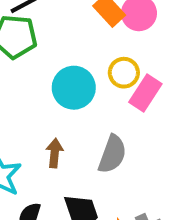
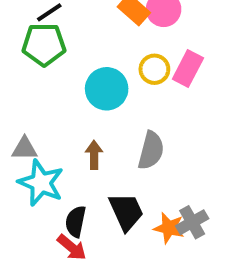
pink rectangle: (145, 93) -> (188, 69), moved

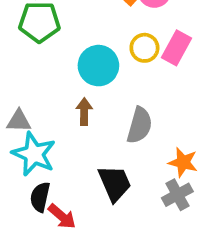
brown arrow: (94, 155) -> (84, 112), moved
black semicircle: (76, 222) -> (40, 197), moved
orange star: (169, 228) -> (183, 162), moved

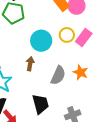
orange star: (183, 162) -> (80, 72), moved

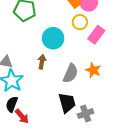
yellow circle: (67, 35) -> (80, 22), moved
black trapezoid: (40, 104) -> (67, 103), moved

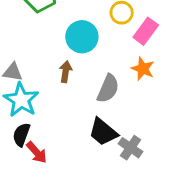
orange star: (93, 70) -> (143, 69), moved
black trapezoid: (67, 103) -> (103, 132), turned 145
gray cross: (86, 114) -> (131, 148), turned -35

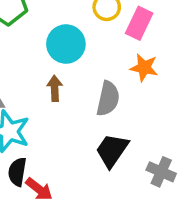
black trapezoid: (103, 132) -> (112, 150), turned 96
gray cross: (131, 148) -> (161, 172), moved

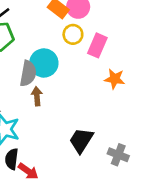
orange star: (144, 68) -> (115, 79), moved
gray semicircle: (108, 99) -> (28, 73), moved

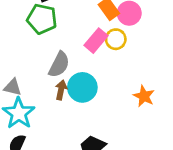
pink rectangle: (97, 45) -> (96, 41), moved
cyan circle: (44, 63) -> (82, 87), moved

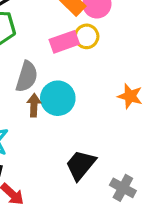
pink rectangle: (96, 41) -> (64, 42), turned 40

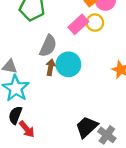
pink rectangle: (64, 42) -> (78, 24), turned -30
black trapezoid: (81, 165) -> (87, 127), moved

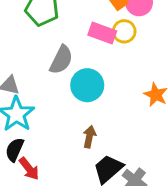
pink rectangle: (78, 24) -> (102, 33), turned 60
brown arrow: (51, 67) -> (89, 137), moved

